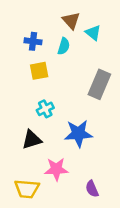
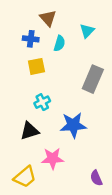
brown triangle: (71, 20) -> (48, 18), moved
cyan triangle: (93, 33) -> (87, 31), turned 35
yellow trapezoid: (27, 189) -> (25, 177), turned -45
purple semicircle: (92, 189) -> (96, 178), moved

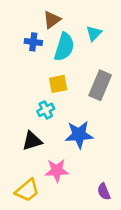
brown triangle: (48, 18) -> (52, 20), turned 36
cyan semicircle: (59, 43) -> (64, 47), size x1.6
yellow square: (36, 66) -> (58, 84), moved

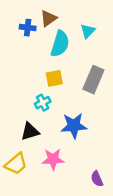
blue cross: (33, 42) -> (28, 28), moved
yellow trapezoid: (27, 190) -> (16, 164), moved

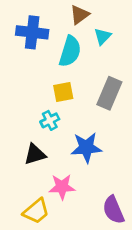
brown triangle: (48, 18) -> (80, 15), moved
blue cross: (28, 28) -> (32, 32), size x1.6
yellow trapezoid: (16, 164) -> (36, 211), moved
purple semicircle: (97, 179) -> (113, 210), size x1.5

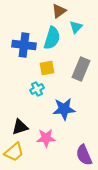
blue cross: (32, 32) -> (24, 45), moved
black triangle: (35, 154) -> (20, 127), moved
yellow trapezoid: (36, 211) -> (14, 152), moved

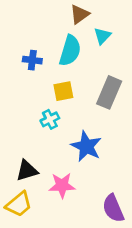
blue cross: (24, 45) -> (32, 60), size x0.6
blue star: (64, 109) -> (86, 146), turned 30

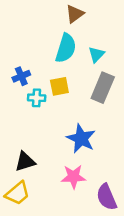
cyan triangle: (102, 36) -> (96, 55), moved
blue cross: (32, 60) -> (21, 76), moved, turned -30
cyan cross: (50, 119) -> (37, 98), moved, turned 30
pink star: (62, 185) -> (73, 177), moved

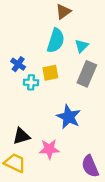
blue cross: (21, 76) -> (18, 64), turned -32
pink star: (73, 177) -> (49, 149), moved
yellow trapezoid: (17, 193) -> (15, 163), turned -115

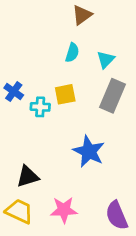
cyan semicircle: (56, 41) -> (72, 53), size x0.6
blue cross: (18, 64) -> (14, 92), moved
pink star: (49, 149) -> (64, 210), moved

